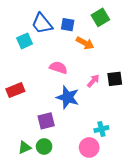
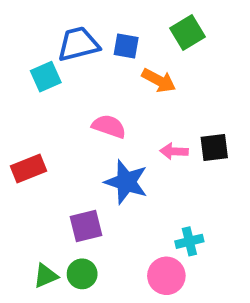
blue trapezoid: (42, 24) -> (78, 44), turned 115
pink arrow: (93, 81) -> (174, 151), turned -128

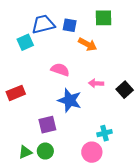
green square: (187, 33) -> (103, 18), turned 30
black square: (214, 147) -> (125, 90), moved, turned -35

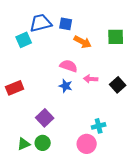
green square: (103, 18) -> (116, 37), moved
pink semicircle: (60, 70) -> (69, 66), moved
blue star: (70, 100) -> (66, 86), moved, size x0.6
purple square: (47, 125) -> (45, 118), turned -30

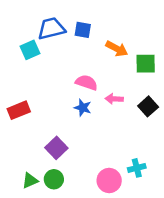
green square: (116, 37) -> (146, 64), moved
orange arrow: (83, 42) -> (117, 49), moved
cyan cross: (99, 126) -> (137, 168), moved

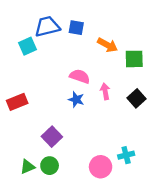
pink arrow: (114, 99) -> (105, 91), turned 77

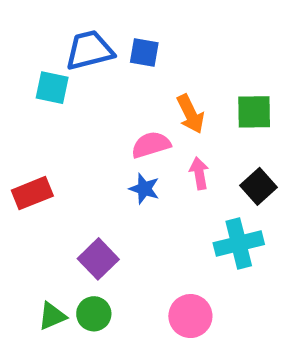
orange arrow: (107, 45) -> (190, 114), moved, turned 36
cyan square: (28, 46) -> (52, 88), turned 36
pink semicircle: (80, 76) -> (151, 145), turned -36
cyan cross: (126, 155) -> (239, 244), moved, size x1.5

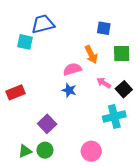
blue square: (144, 53) -> (104, 28), moved
pink arrow: (199, 173) -> (104, 83), moved, turned -48

